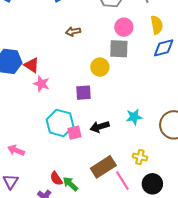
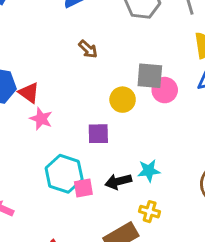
pink circle: (124, 27) -> (165, 90), moved
brown arrow: (73, 32) -> (88, 49), turned -128
cyan star: (134, 117) -> (149, 171), moved
yellow cross: (140, 157) -> (150, 212), moved

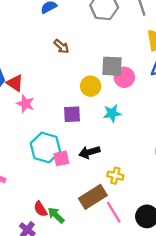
cyan star: (149, 171) -> (112, 113), moved

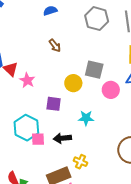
pink circle: (124, 77) -> (111, 90), moved
pink star: (25, 104) -> (27, 80), moved
cyan star: (112, 113) -> (86, 118), moved

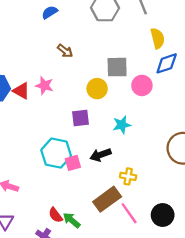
pink star: (27, 80) -> (44, 86), moved

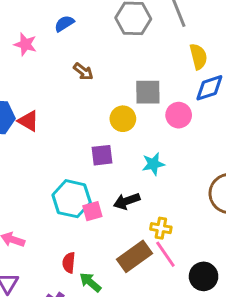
pink star: (44, 86) -> (25, 44), moved
pink line: (129, 213) -> (165, 254), moved
red semicircle: (56, 215) -> (69, 263), moved, turned 42

